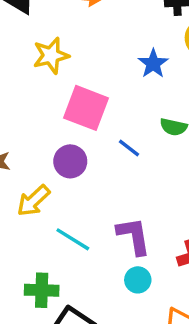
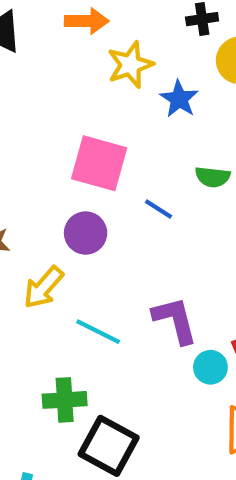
yellow star: (51, 56) -> (130, 65), moved
cyan circle: (138, 280) -> (210, 367), moved

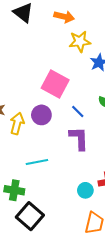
yellow arrow: (43, 287) -> (17, 123), moved, turned 140
purple L-shape: (175, 320) -> (79, 138), moved
cyan line: (98, 332) -> (37, 162), turned -50

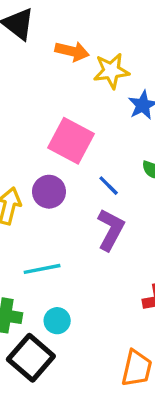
orange arrow: (64, 17) -> (72, 51), moved
purple L-shape: (79, 138) -> (111, 230), turned 30
cyan circle: (85, 190) -> (57, 321), moved

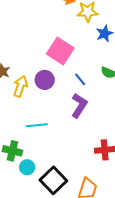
cyan circle: (57, 321) -> (27, 167), moved
black square: (31, 358) -> (53, 180), moved

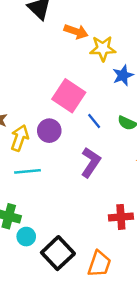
blue line: (80, 79) -> (94, 121), moved
cyan line: (37, 125) -> (27, 171), moved

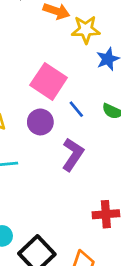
purple circle: (49, 131) -> (40, 122), moved

